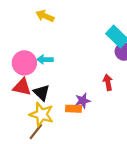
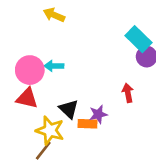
black triangle: (42, 93) -> (69, 109), moved

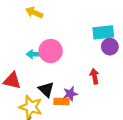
cyan rectangle: (139, 39) -> (103, 32), turned -50
pink circle: (30, 70) -> (51, 51), moved

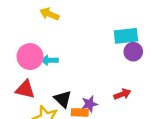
pink circle: (51, 51) -> (30, 57), moved
red arrow: (94, 76) -> (122, 94), moved, turned 80

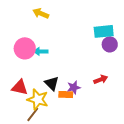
red triangle: (25, 89) -> (20, 87), moved

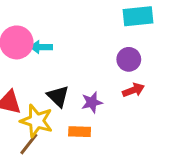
purple circle: (110, 44) -> (129, 59), moved
orange rectangle: (66, 94) -> (80, 132), moved

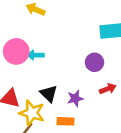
purple circle: (129, 59) -> (94, 62), moved

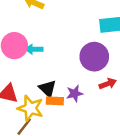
purple circle: (94, 62) -> (94, 57), size x1.5
orange rectangle: (66, 121) -> (55, 101), moved

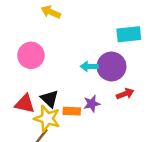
cyan arrow: (34, 49) -> (89, 66), moved
black triangle: (48, 89) -> (50, 99), moved

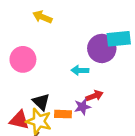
purple circle: (111, 66) -> (102, 48), moved
red arrow: (125, 94) -> (95, 96), moved
red triangle: (25, 104) -> (19, 120), moved

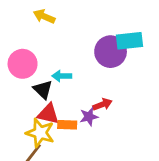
cyan arrow: (80, 70) -> (62, 76), moved
black triangle: (41, 102) -> (43, 90), moved
red triangle: (19, 120) -> (48, 114), moved

